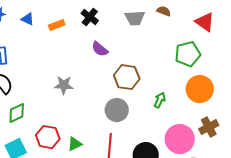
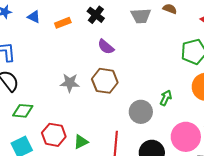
brown hexagon: (127, 77) -> (105, 81), moved
gray circle: (117, 110) -> (141, 112), moved
green diamond: (17, 113) -> (23, 111), turned 30

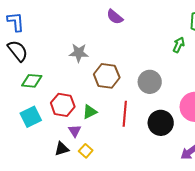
brown hexagon: (105, 81) -> (107, 76), moved
green arrow: (166, 98) -> (179, 45), moved

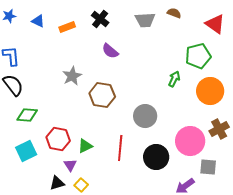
gray star: (79, 53) -> (72, 76), moved, turned -30
brown hexagon: (107, 76) -> (102, 95), moved

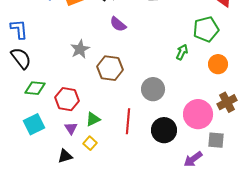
orange circle: (210, 91) -> (218, 64), size x0.7
red hexagon: (58, 139) -> (67, 99), moved
purple triangle: (70, 165) -> (71, 128), moved
yellow square: (81, 185) -> (90, 143), moved

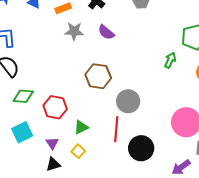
gray star: (80, 49) -> (74, 31), moved, turned 30
gray circle: (153, 89) -> (128, 101), moved
purple triangle: (71, 128) -> (52, 143), moved
black circle: (164, 130) -> (141, 148), moved

